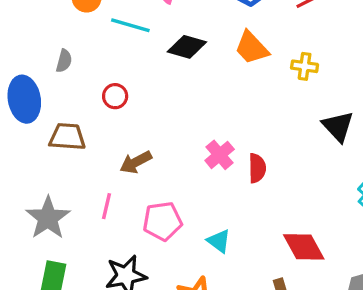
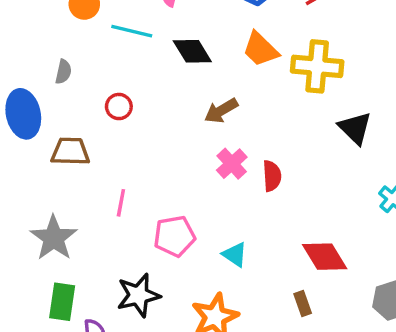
black diamond: (187, 47) -> (192, 51), turned 45
yellow cross: (305, 66) -> (317, 66), size x1.8
brown arrow: (136, 162) -> (221, 111), moved
pink line: (107, 206) -> (121, 203), moved

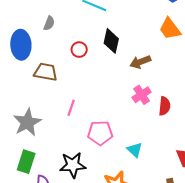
black diamond: (192, 51) -> (111, 41), moved, turned 35

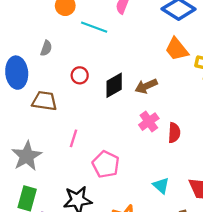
black diamond: (111, 41) -> (114, 85), moved, turned 50
pink pentagon: (100, 133) -> (106, 164), turned 30
cyan triangle: (135, 150) -> (161, 186), moved

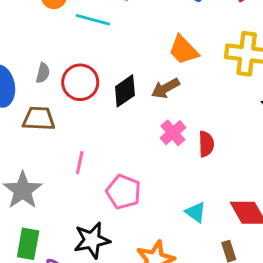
gray semicircle: (46, 48) -> (43, 73), moved
orange trapezoid: (177, 49) -> (183, 50), moved
red circle: (80, 75) -> (80, 82), size x1.6

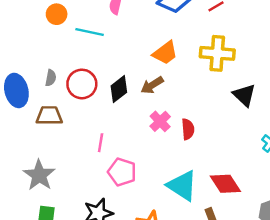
orange trapezoid: (183, 50) -> (165, 53), turned -80
pink line: (80, 163) -> (101, 143), moved
cyan triangle: (196, 212) -> (182, 186), size x1.8

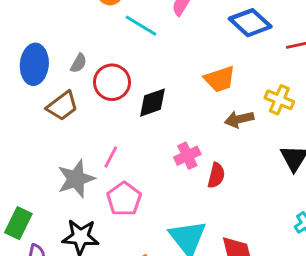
yellow cross: (217, 53) -> (279, 100), size x0.7
brown arrow: (152, 85) -> (239, 119), moved
brown trapezoid: (49, 116) -> (62, 106), turned 124
gray star: (39, 175) -> (76, 179), moved

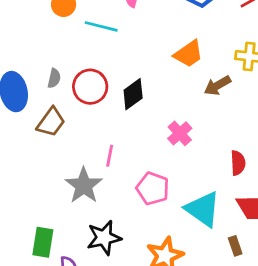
red semicircle: (216, 175) -> (238, 163), moved
pink pentagon: (124, 199) -> (153, 188), moved

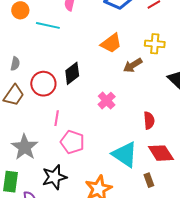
red circle: (90, 87) -> (43, 84), moved
gray star: (84, 185) -> (25, 147), moved
pink pentagon: (153, 188) -> (72, 142), moved

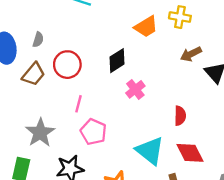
yellow cross: (155, 44) -> (180, 17), moved
brown arrow: (133, 65) -> (191, 54), moved
black diamond: (72, 73) -> (117, 61), moved

